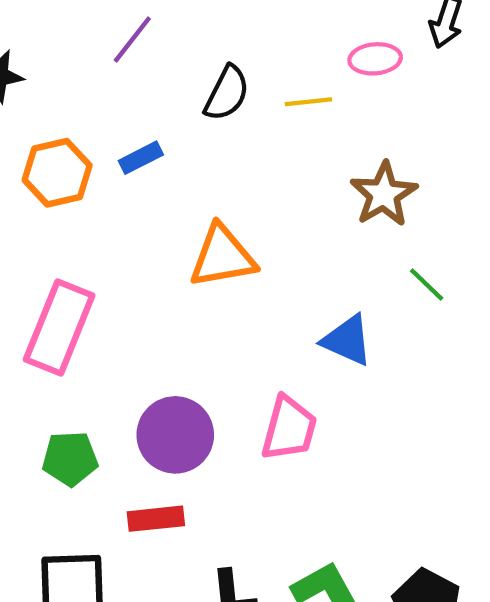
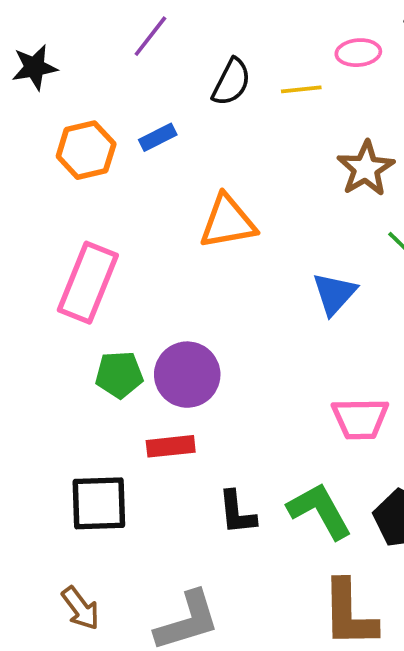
blue triangle: (347, 340) -> (334, 294), turned 48
pink trapezoid: (289, 428) -> (360, 419), moved, turned 74
green pentagon: (70, 459) -> (119, 375), moved

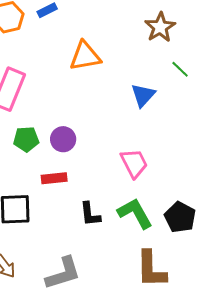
purple circle: (187, 375) -> (63, 139), size x0.7
pink trapezoid: (360, 419) -> (134, 163), moved, turned -116

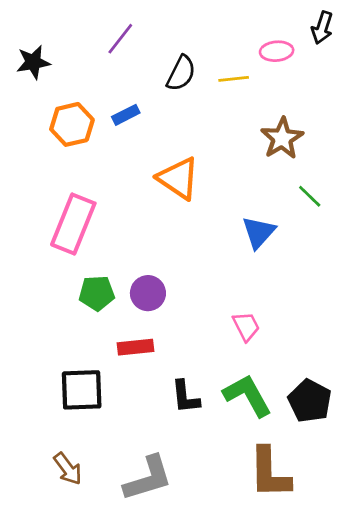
orange triangle: (85, 56) -> (178, 178), turned 44
pink trapezoid: (134, 163) -> (246, 326), size x0.7

